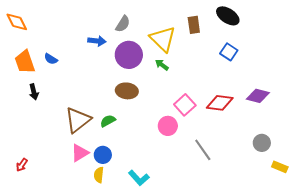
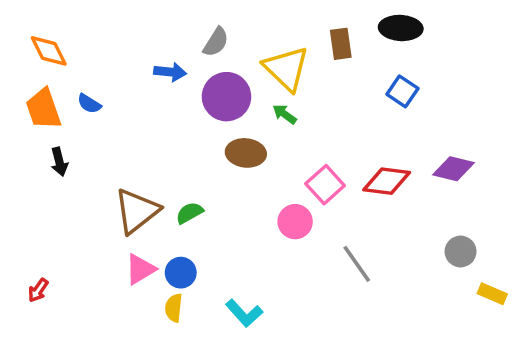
black ellipse: (228, 16) -> (401, 28), turned -30
orange diamond: (17, 22) -> (49, 51), moved
brown ellipse: (127, 91) -> (246, 153), moved

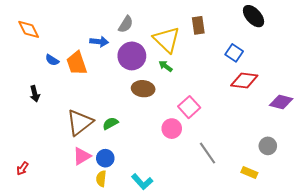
black ellipse: (401, 28) -> (254, 16), moved, turned 45
orange trapezoid: (43, 109) -> (77, 63), moved
purple diamond: (454, 169) -> (281, 102), moved
red diamond: (387, 181) -> (244, 80), moved
yellow rectangle: (492, 294) -> (249, 172), moved

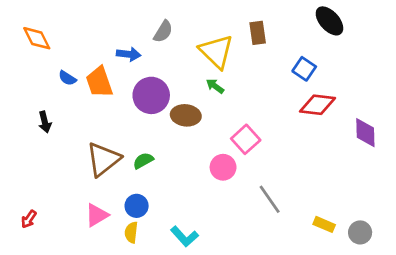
purple circle: (132, 56) -> (151, 95), moved
purple diamond: (281, 102) -> (365, 133), turned 75
gray circle: (268, 146) -> (360, 232), moved
pink triangle: (82, 156) -> (97, 215), moved

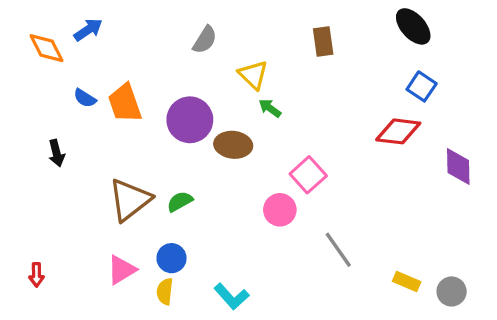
yellow triangle: (216, 52) -> (253, 75), moved, size x0.7
blue arrow: (129, 54) -> (88, 30), moved, turned -40
blue square: (304, 69) -> (422, 86), moved
red arrow: (29, 219) -> (36, 275), turned -36

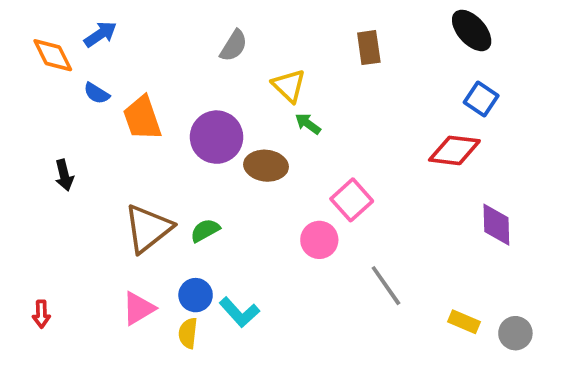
blue semicircle: (85, 98) -> (97, 93), moved
purple diamond: (458, 166) -> (496, 225), moved
cyan L-shape: (232, 296) -> (239, 312), moved

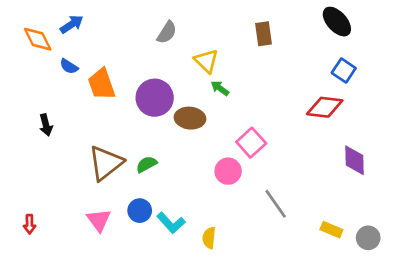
pink triangle: (138, 308) -> (99, 220), turned -35
yellow semicircle: (188, 333) -> (209, 238), moved

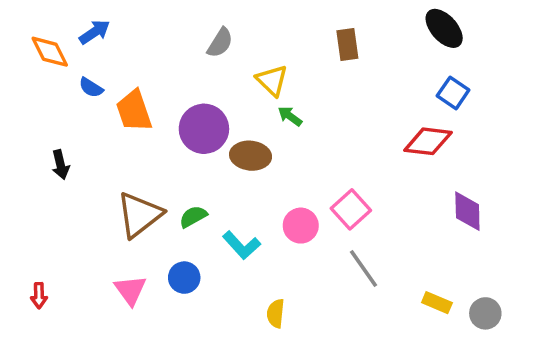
pink square: (251, 143) -> (351, 209), moved
cyan L-shape: (171, 223) -> (242, 245), moved

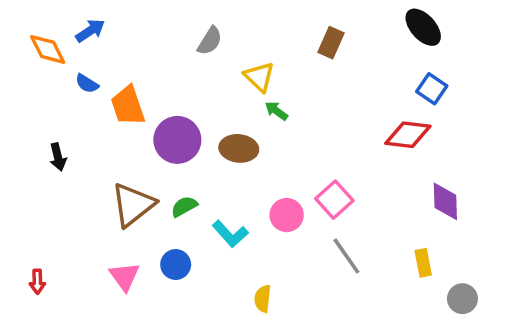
brown rectangle: (347, 45) -> (331, 43), turned 32
purple circle: (204, 129) -> (177, 140), moved
yellow rectangle: (437, 303) -> (423, 263), moved, turned 56

